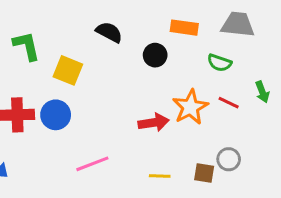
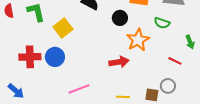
yellow square: (68, 70) -> (63, 28), turned 30
red line: (229, 103) -> (175, 61), moved
orange star: (190, 107) -> (138, 40), moved

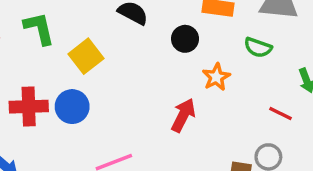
orange star: (138, 40) -> (216, 77), size x0.7
red arrow: (119, 62) -> (183, 115), turned -54

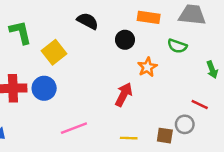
red line: (281, 113) -> (200, 104), moved

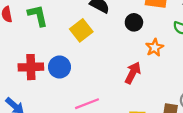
yellow square: (54, 52) -> (81, 30), moved

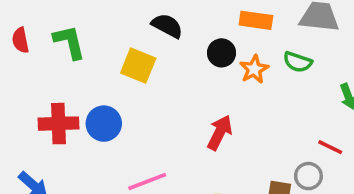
yellow square: (81, 30) -> (138, 66), turned -30
orange star: (155, 48) -> (254, 69), moved

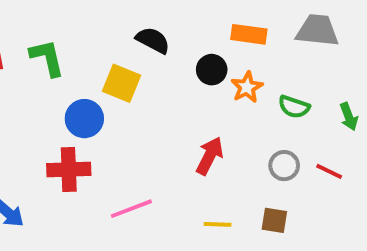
green semicircle: (298, 62) -> (294, 107), moved
red cross: (58, 124) -> (69, 169), moved
blue circle: (104, 124) -> (84, 119), moved
gray circle: (308, 176) -> (284, 166), moved

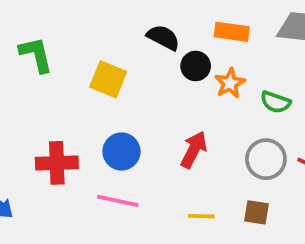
black semicircle: (153, 40) -> (163, 37), moved
blue circle: (84, 119) -> (121, 152), moved
gray circle: (284, 166) -> (266, 159), size x1.4
pink line: (131, 209) -> (118, 201), turned 33

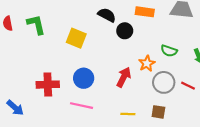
orange star: (230, 83) -> (147, 63), moved

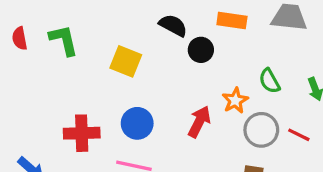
green semicircle: (169, 51) -> (269, 81), turned 42

